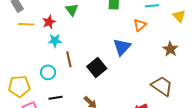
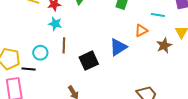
brown star: (170, 49) -> (164, 45), moved
black line: (56, 98) -> (29, 69), moved

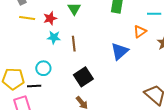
brown line: (64, 45) -> (74, 44), moved
black square: (89, 61) -> (83, 77), moved

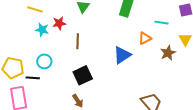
red star: (50, 18) -> (59, 23), moved
cyan star: (54, 37) -> (42, 30), moved

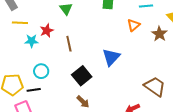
blue triangle: (122, 55) -> (111, 57), moved

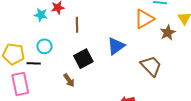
orange triangle: (134, 25) -> (144, 19), size x1.5
brown trapezoid: (155, 86) -> (151, 66), moved
brown arrow: (83, 102) -> (69, 80), moved

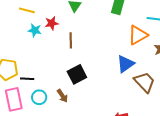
cyan circle: (44, 46) -> (39, 97), moved
blue triangle: (116, 46) -> (125, 64), moved

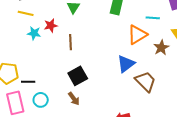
brown arrow: (62, 96) -> (74, 99), moved

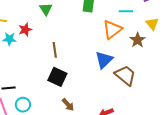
brown line: (70, 42) -> (55, 50), moved
black square: (78, 76) -> (57, 77), turned -30
brown arrow: (74, 99) -> (68, 105), moved

